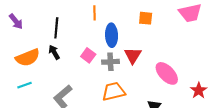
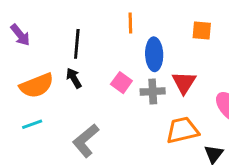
orange trapezoid: (114, 92) -> (182, 130), moved

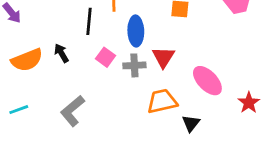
black line: (77, 44) -> (89, 21), moved
cyan line: (32, 124) -> (19, 110), moved

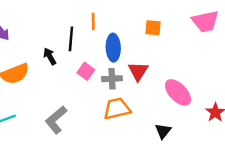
black arrow: (61, 53) -> (50, 56), moved
orange trapezoid: (162, 101) -> (117, 109), moved

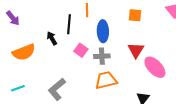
red triangle: (138, 71) -> (136, 50), moved

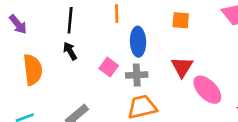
black line: (69, 24) -> (70, 20), moved
orange semicircle: (24, 52) -> (33, 70), turned -75

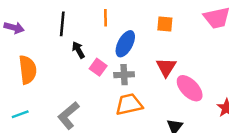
purple arrow: (18, 24) -> (14, 28), turned -36
blue ellipse: (138, 42) -> (125, 44), turned 30
black arrow: (70, 51) -> (78, 50), moved

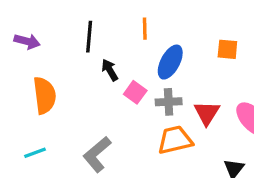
orange square: (165, 24) -> (227, 49), moved
red triangle: (166, 67) -> (207, 113), moved

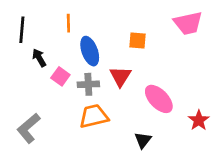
blue ellipse: (170, 62) -> (90, 51), turned -48
red triangle: (207, 113) -> (120, 76), moved

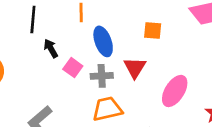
pink ellipse: (159, 99) -> (175, 91), turned 76

